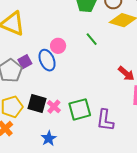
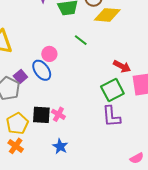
green square: (80, 109) -> (112, 90), moved

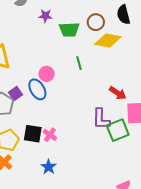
green line: (81, 40) -> (79, 63), turned 32
green square: (112, 90) -> (118, 130), moved
purple L-shape: (111, 116) -> (101, 119), moved

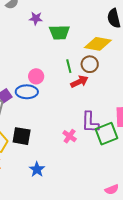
brown circle: (96, 22) -> (90, 64), moved
blue ellipse: (37, 89) -> (27, 92), turned -60
red arrow: (118, 93) -> (79, 82), moved, turned -60
pink cross: (50, 135) -> (70, 136), moved

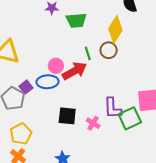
yellow diamond: (98, 44) -> (115, 29), turned -64
red arrow: (79, 82) -> (75, 71), moved, size x1.4
black square: (22, 136) -> (67, 116), moved

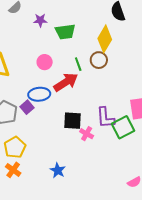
pink circle: (56, 66) -> (45, 62), moved
purple square: (26, 87) -> (27, 107), moved
black square: (67, 116) -> (72, 121), moved

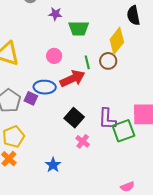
purple square: (27, 107) -> (31, 98), turned -32
black square: (72, 121) -> (74, 118), turned 30
pink cross: (87, 134) -> (83, 141), moved

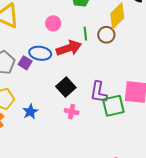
pink cross: (83, 141) -> (72, 112), turned -32
blue star: (53, 165) -> (30, 112), moved

